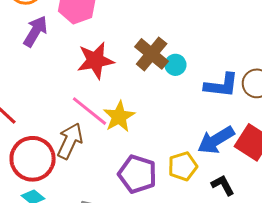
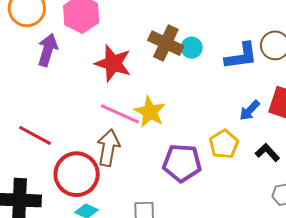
red star: (95, 60) -> (113, 63), turned -30
blue arrow: (216, 140) -> (250, 110), size x0.6

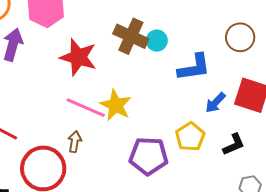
blue L-shape: (241, 56) -> (194, 67), moved
brown arrow: (108, 148) -> (75, 142), size x0.6
black L-shape: (267, 152) -> (234, 144), turned 110

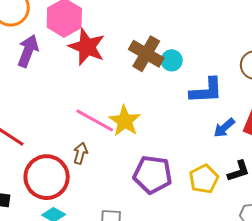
red star: (78, 57) -> (87, 47), moved
yellow pentagon: (190, 137) -> (204, 179), moved

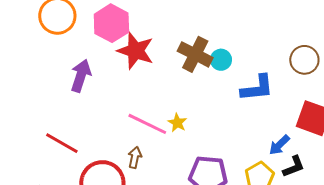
purple arrow: (28, 51) -> (81, 76), moved
yellow star: (125, 121) -> (177, 123), size x0.6
blue arrow: (224, 128) -> (279, 145), moved

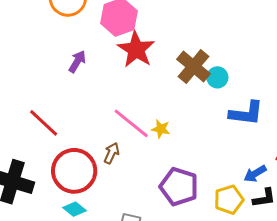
purple arrow: (81, 76) -> (77, 61), size x0.7
yellow star: (177, 123) -> (161, 129), turned -30

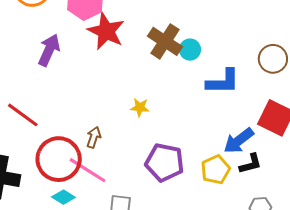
purple arrow: (77, 61) -> (49, 50), size x1.4
pink line: (131, 123) -> (88, 170), moved
blue arrow: (255, 174) -> (239, 141), size x1.4

